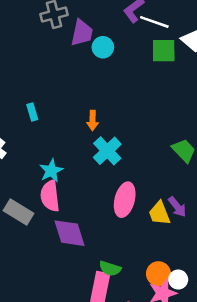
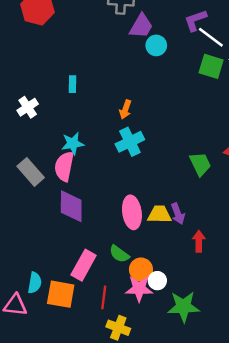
pink ellipse: (125, 200) -> (132, 212), moved, turned -40
yellow trapezoid: (159, 213) -> (159, 214), turned 95
green semicircle: (110, 268) -> (119, 254), moved

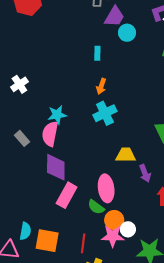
cyan rectangle: (73, 84) -> (97, 53), moved
gray rectangle: (31, 172) -> (22, 138), size x0.7
pink ellipse: (132, 212) -> (106, 188), moved
yellow trapezoid: (159, 214) -> (126, 155), moved
pink rectangle: (84, 265) -> (67, 195), moved

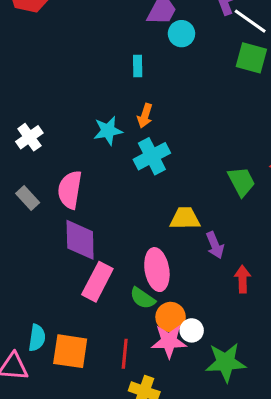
white cross: (19, 84) -> (29, 137), moved
cyan star: (57, 115) -> (108, 131), moved

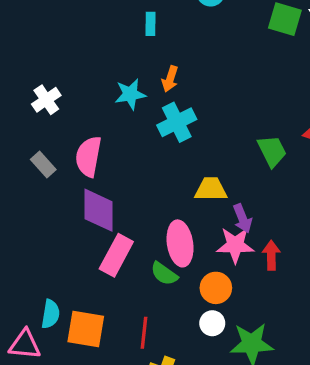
cyan rectangle: (138, 66) -> (150, 24), moved
orange circle: (171, 317) -> (216, 288), moved
white circle: (192, 330) -> (212, 323), moved
pink star: (169, 341) -> (235, 245), moved

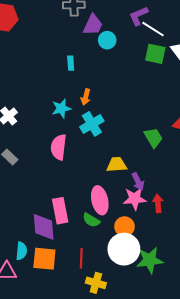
pink semicircle: (88, 157) -> (59, 147), moved
purple diamond: (98, 210) -> (44, 227), moved
pink rectangle: (116, 255) -> (60, 211), turned -35
white circle: (212, 323) -> (124, 249), size x2.0

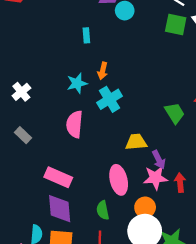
pink rectangle: (60, 211) -> (58, 177), moved, turned -55
green semicircle: (91, 220) -> (103, 210), moved, turned 48

